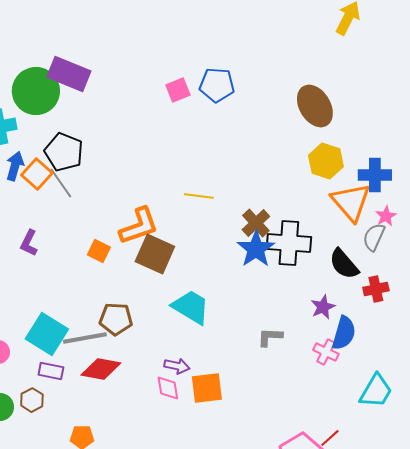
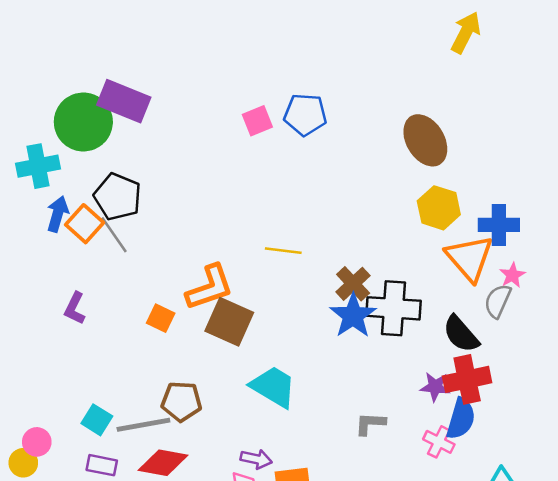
red cross: (376, 289) -> (467, 379), moved, size x1.5
purple star: (323, 307) -> (435, 387), turned 30
cyan square: (47, 334) -> (97, 420), size x0.6

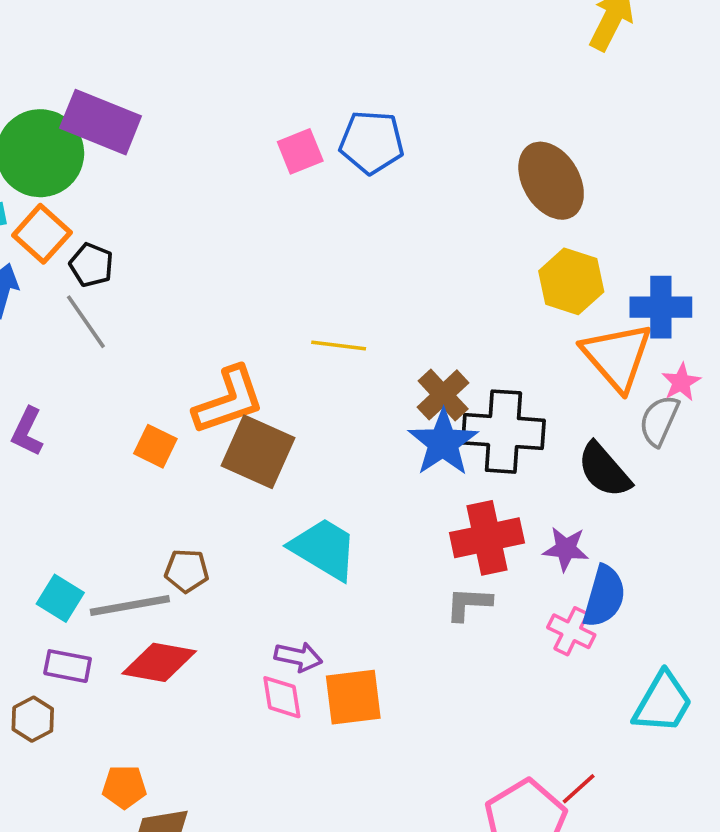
black pentagon: (118, 197) -> (91, 265), size x0.6
orange square: (85, 224) -> (42, 234), moved
red cross: (467, 379) -> (487, 538), moved
brown pentagon: (181, 401) -> (187, 571), size x0.7

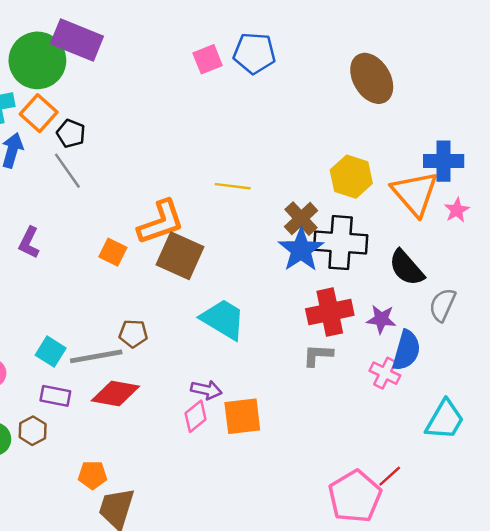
yellow hexagon: (571, 281) -> (351, 177), moved
gray semicircle: (659, 421) -> (442, 305), moved
pink diamond: (282, 697) -> (196, 416), turned 60

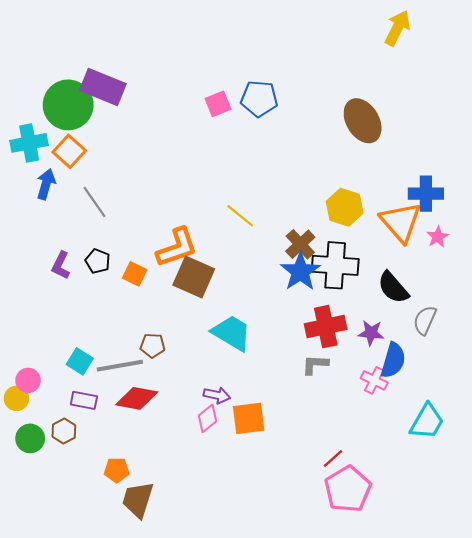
black pentagon: (71, 134) -> (98, 261), moved
yellow line: (233, 186) -> (240, 216), turned 32
red line: (390, 476) -> (333, 458), moved

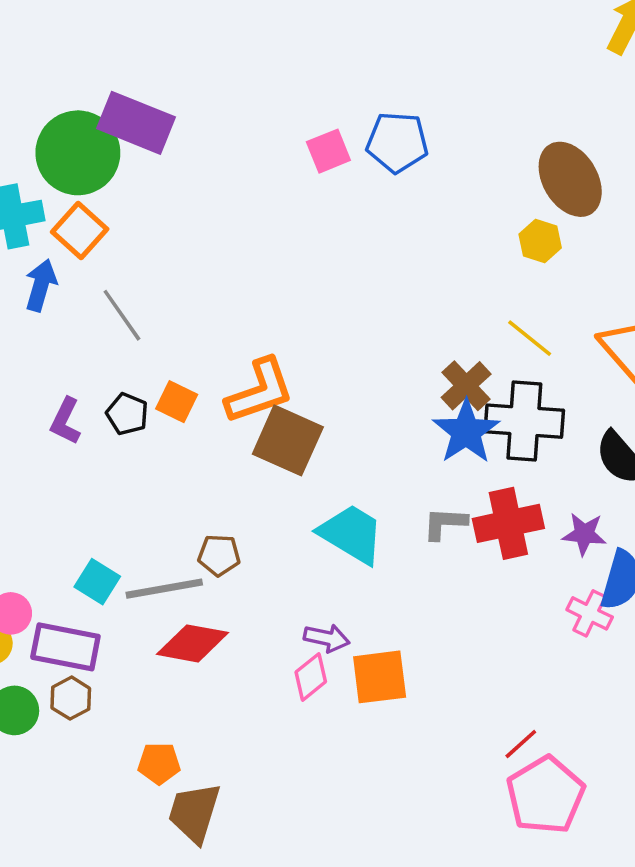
yellow hexagon: (345, 207) -> (540, 241), moved, size x0.7
yellow line: (240, 216) -> (530, 338), moved
orange square: (135, 274) -> (177, 402), moved
gray L-shape: (315, 365) -> (445, 523), moved
purple rectangle: (84, 400) -> (65, 647), moved, size x1.5

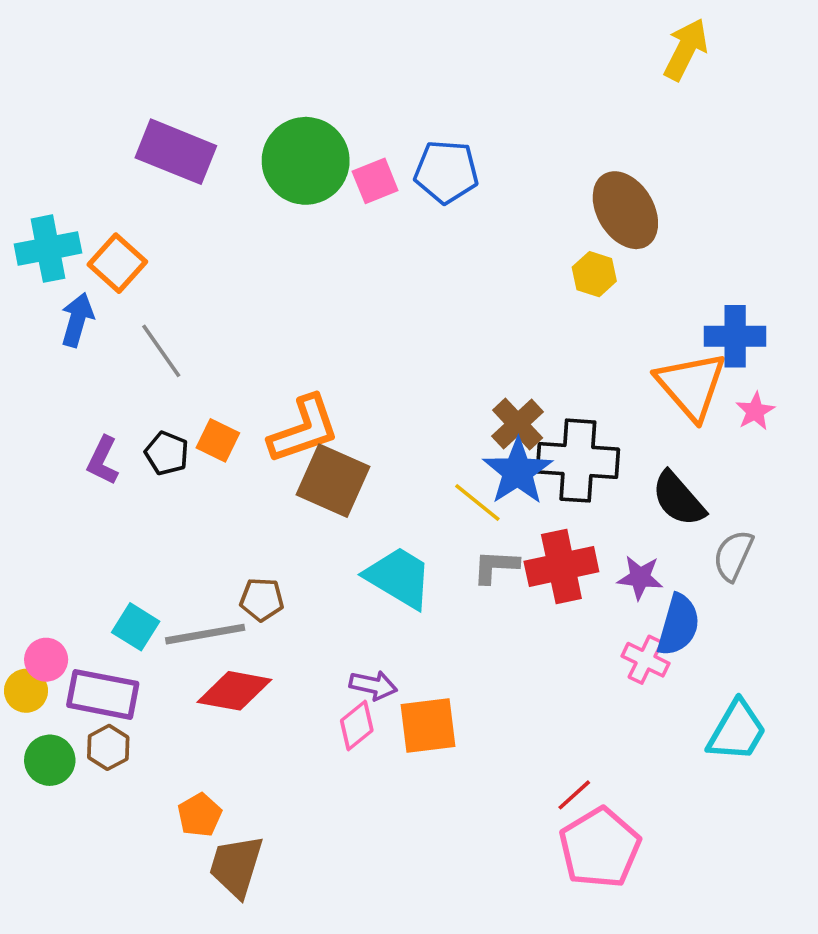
green circle: (78, 153) -> (306, 161), moved
yellow line: (530, 338) -> (477, 503), moved
orange pentagon: (159, 763) -> (200, 815), turned -30

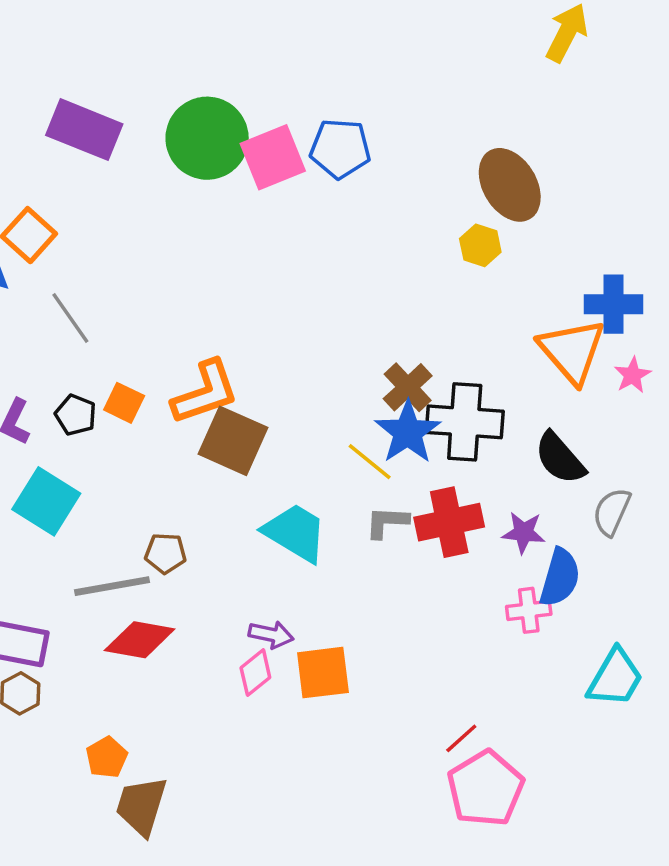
pink square: (375, 181) -> (273, 157), size x1.5
cyan square: (136, 627) -> (46, 501), moved, size x1.5
pink cross: (646, 660) -> (529, 610), turned -33

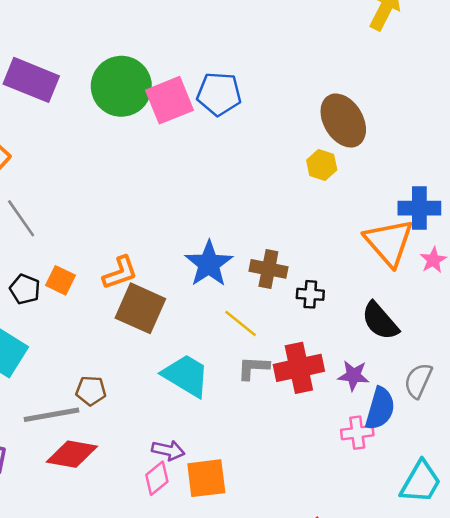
brown cross: (408, 387) -> (268, 269), turned -36
orange L-shape: (205, 392) -> (120, 273), size x0.7
black cross: (465, 422) -> (310, 294), size x0.5
blue star: (408, 432) -> (209, 264), moved
gray semicircle: (612, 512) -> (418, 381), moved

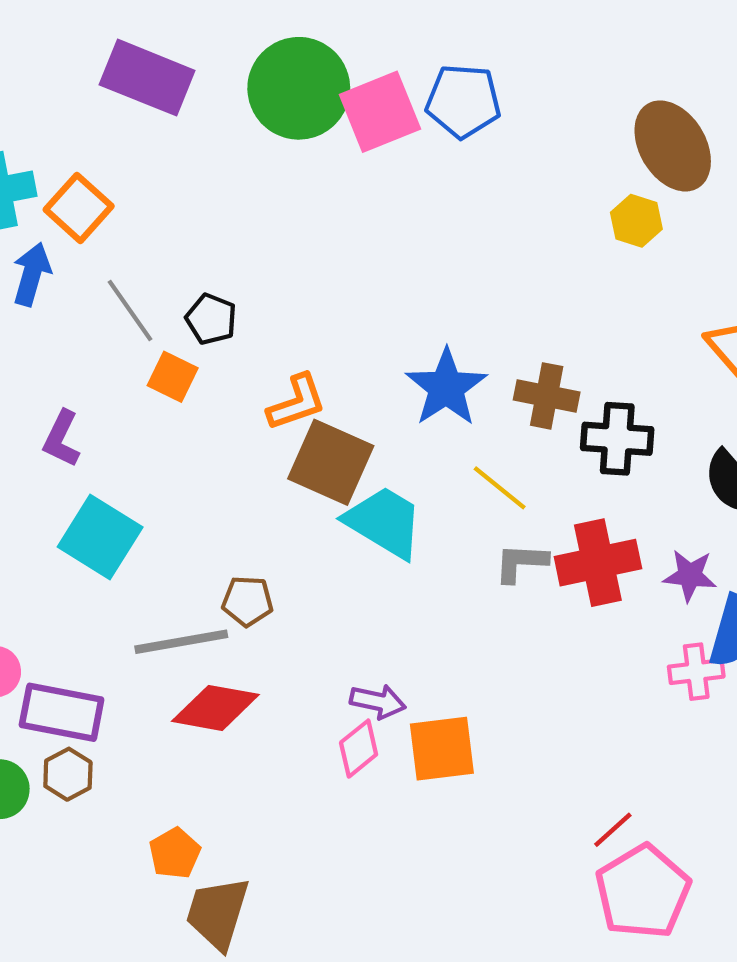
orange square: (60, 280) -> (173, 377), moved
black pentagon: (25, 289) -> (211, 319), moved
black cross: (310, 294) -> (617, 439), size x1.5
cyan trapezoid: (186, 375) -> (384, 522), moved

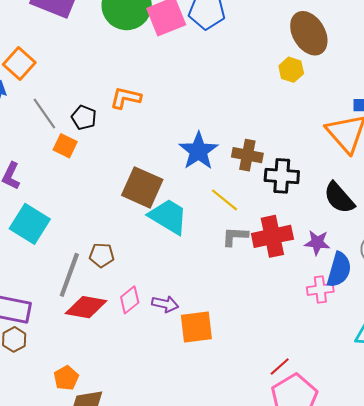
orange L-shape: (297, 402) -> (126, 98), moved, turned -148
gray line: (181, 642) -> (69, 275), turned -60
pink diamond: (359, 749) -> (130, 300), moved

